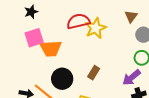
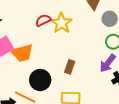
red semicircle: (78, 21) -> (43, 20), size x0.7

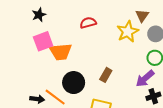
yellow star: (62, 23) -> (128, 32), moved

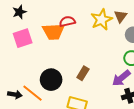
yellow star: (128, 32) -> (102, 20), moved
orange trapezoid: (61, 52) -> (53, 32), moved

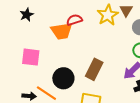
pink square: (23, 38) -> (31, 57), moved, turned 30
brown rectangle: (83, 73) -> (94, 69), size x1.5

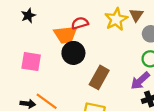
black circle: (63, 78) -> (73, 53), moved

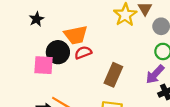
red semicircle: (80, 23) -> (83, 53), moved
black circle: (73, 53) -> (58, 52), moved

